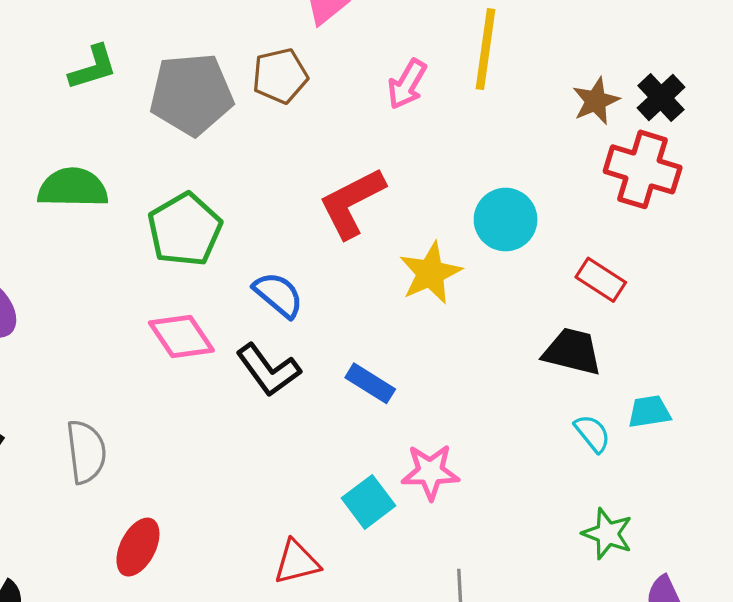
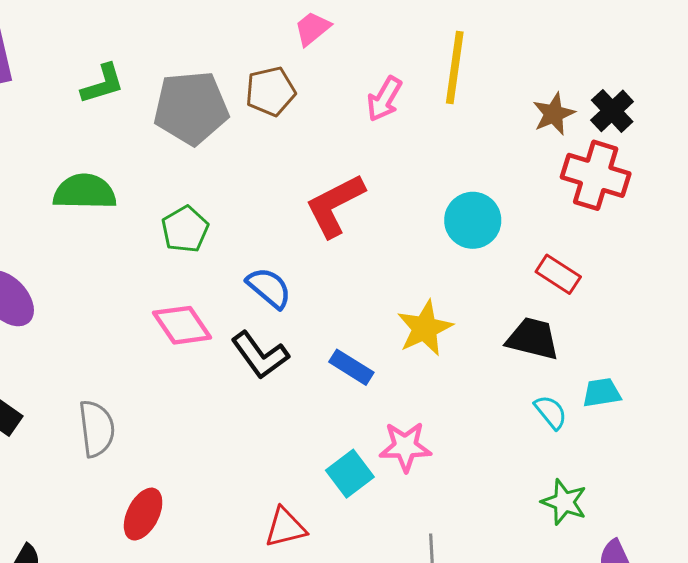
green pentagon: (185, 230) -> (185, 229), size x0.7
yellow star: (430, 273) -> (425, 328), moved

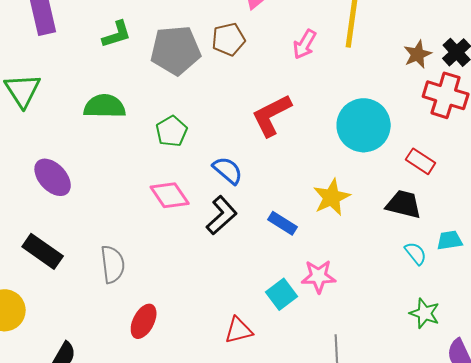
cyan circle: (473, 220) -> (364, 125), size x1.4
black L-shape: (260, 355) -> (222, 215), turned -96

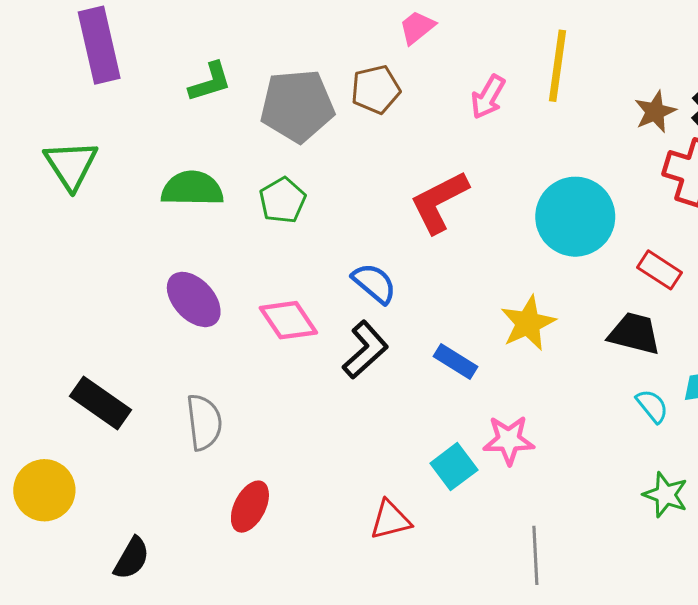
green pentagon: (172, 131) -> (282, 200), moved
purple ellipse: (53, 177) -> (194, 299), moved

